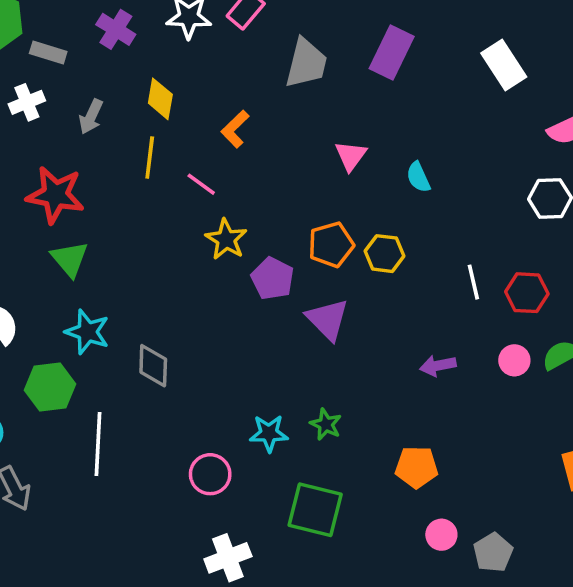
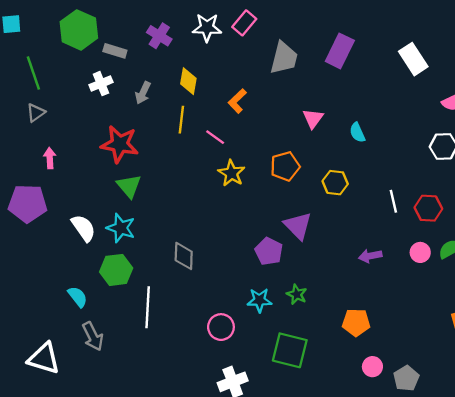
orange pentagon: (331, 245) -> (285, 166), moved
purple pentagon: (272, 278) -> (269, 251), moved
cyan star: (87, 332) -> (121, 228), moved

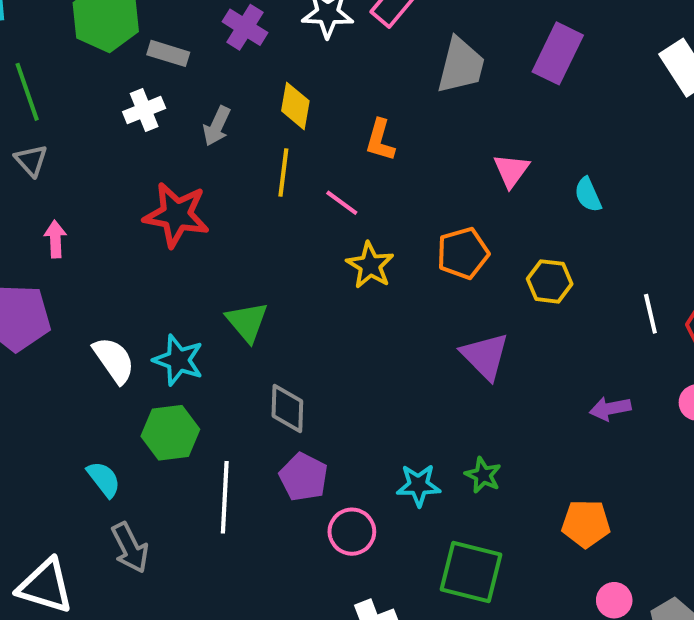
orange L-shape: (237, 101) -> (380, 140), turned -30
gray triangle: (36, 113) -> (31, 160), turned -36
green triangle: (129, 186) -> (247, 322), moved
purple pentagon: (269, 251) -> (303, 477), moved

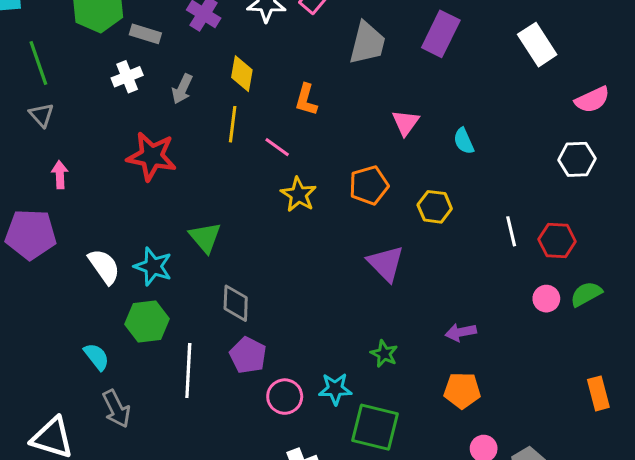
purple arrow: (610, 409) -> (461, 332), moved
cyan star: (418, 485) -> (335, 389), moved

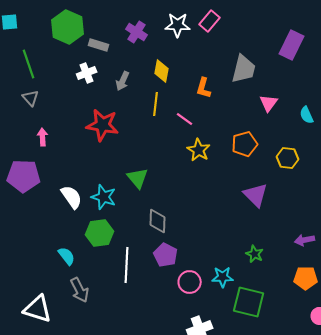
gray trapezoid: (367, 43) -> (244, 69), moved

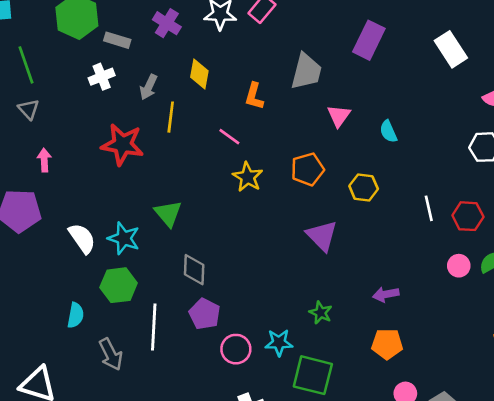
yellow line: (156, 104) -> (171, 117), moved
cyan semicircle: (67, 256) -> (76, 315), turned 48
gray arrow: (80, 290) -> (111, 354), moved

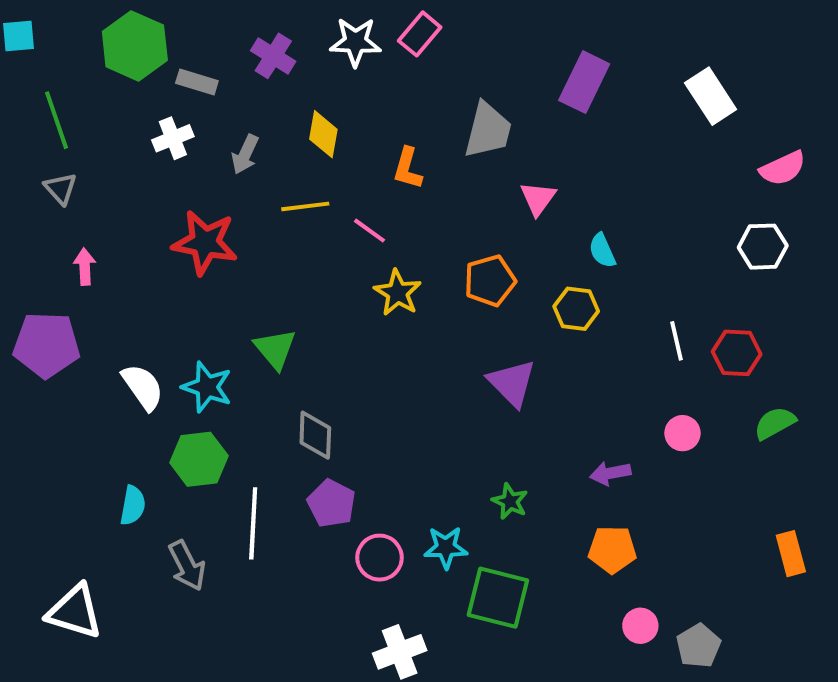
yellow line: (171, 117) -> (305, 206), moved, turned 76
cyan semicircle: (388, 131) -> (602, 251), moved
pink circle: (459, 266) -> (682, 433), moved

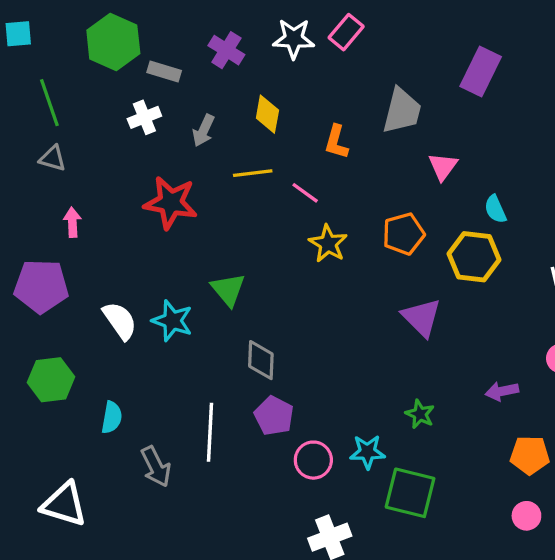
gray triangle: (61, 188) -> (53, 158), turned -32
yellow hexagon: (576, 309) -> (474, 257), size x1.4
green hexagon: (199, 459) -> (51, 380), moved
orange pentagon: (612, 550) -> (530, 455), moved

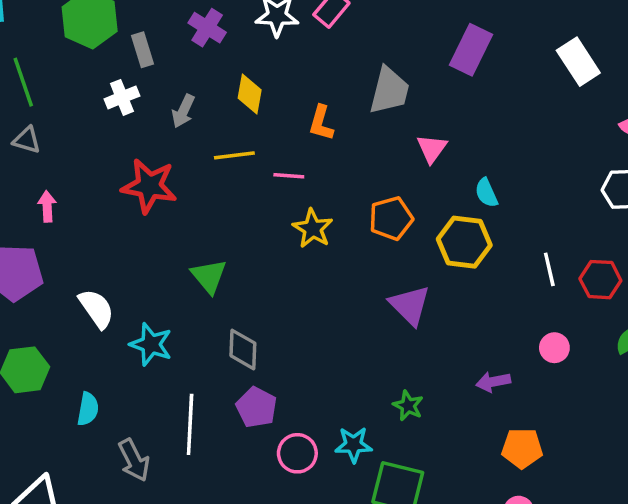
gray rectangle: (164, 71) -> (142, 50), turned 56
pink line: (305, 193) -> (289, 176), turned -32
cyan star: (172, 321) -> (151, 344), moved

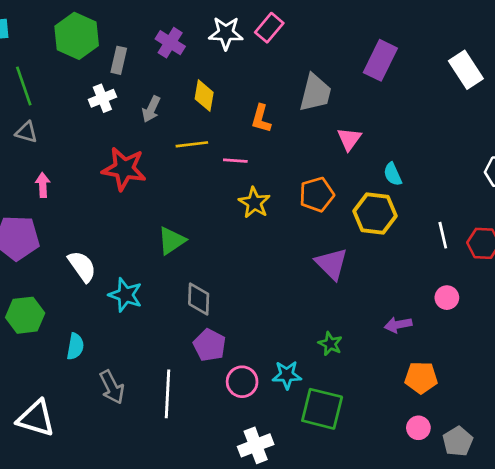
gray rectangle: (142, 50) -> (119, 60), turned 30
green triangle: (209, 276) -> (172, 241), turned 36
white line: (190, 424) -> (167, 394), moved

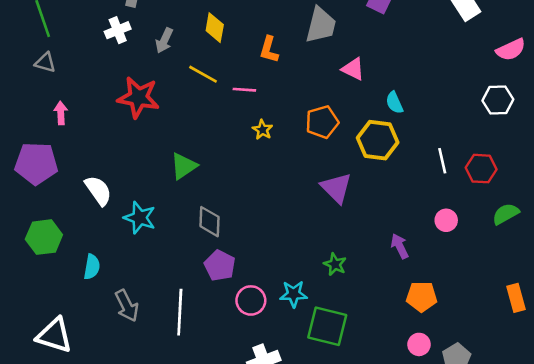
pink triangle: (349, 139) -> (353, 69), turned -40
yellow line: (192, 144) -> (203, 74), turned 36
yellow star: (254, 203) -> (263, 130), size x0.7
purple arrow: (398, 325) -> (400, 246), turned 75

